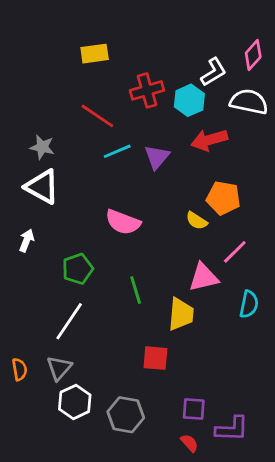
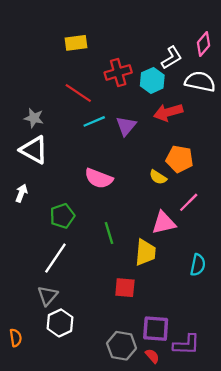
cyan semicircle: (249, 304) -> (198, 265), moved
orange semicircle: (20, 369) -> (16, 338), moved
purple square: (194, 409) -> (156, 329), size x1.4
gray hexagon: (126, 415) -> (122, 346), moved

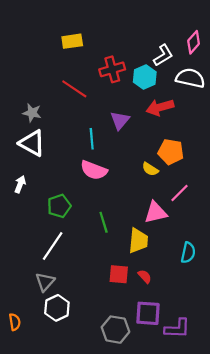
cyan line: (94, 121) -> (92, 139), moved, turned -72
red semicircle: (152, 356) -> (145, 276), moved

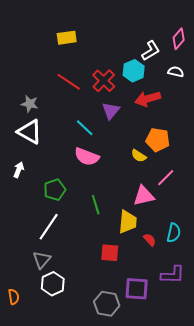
red cross: (112, 69) -> (104, 81), moved, turned -30
white semicircle: (190, 78) -> (176, 72), size x0.6
cyan line: (92, 139) -> (85, 128), turned -42
red semicircle: (145, 276) -> (150, 240), moved
purple L-shape: (177, 328) -> (173, 275), moved

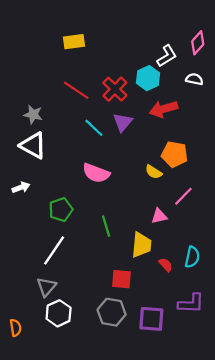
cyan line: (85, 128) -> (94, 128), moved
white arrow: (19, 170) -> (21, 187), turned 49
pink triangle: (144, 196) -> (159, 216), size x0.7
gray hexagon: (107, 304) -> (112, 312), moved

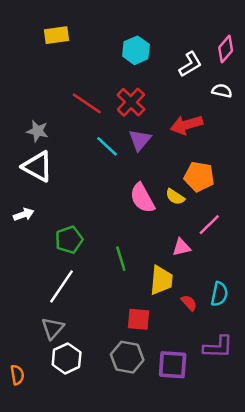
yellow rectangle: (74, 42) -> (56, 35), moved
cyan hexagon: (148, 78) -> (136, 50), moved
pink semicircle: (96, 173) -> (142, 198), moved, turned 40

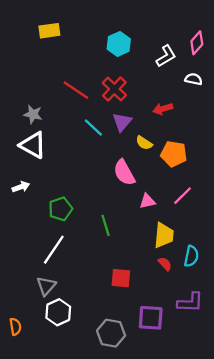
red arrow: (186, 125) -> (163, 109), size x0.7
yellow semicircle: (175, 197) -> (144, 143), moved
pink triangle: (181, 247) -> (147, 201), moved
yellow trapezoid: (161, 280) -> (164, 235), moved
gray hexagon: (127, 357) -> (111, 333), moved

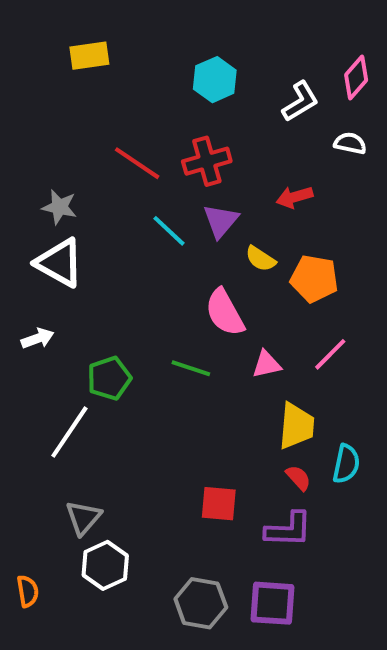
red cross: (114, 89) -> (207, 161), turned 30
green line: (106, 225) -> (191, 368), moved, turned -55
white line: (54, 250) -> (69, 432), moved
purple L-shape: (190, 302) -> (288, 530), moved
purple square: (151, 318) -> (273, 603), moved

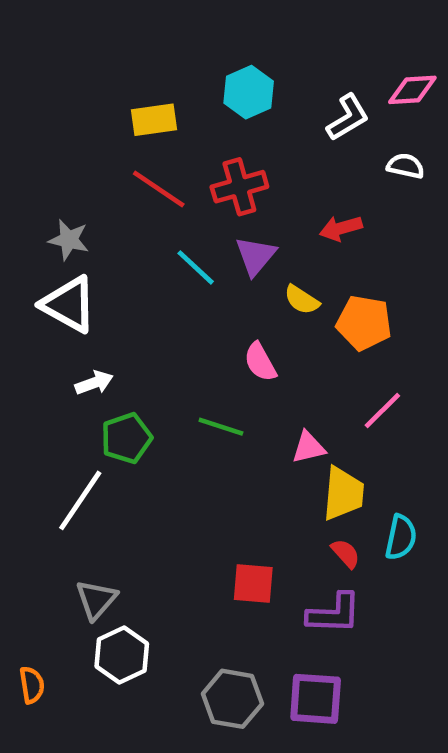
yellow rectangle: (89, 56) -> (154, 120), moved
pink diamond: (356, 78) -> (412, 90), turned 45
pink semicircle: (225, 312) -> (260, 362), size x0.7
white arrow: (38, 338) -> (94, 383), moved
pink triangle: (267, 364) -> (309, 447), moved

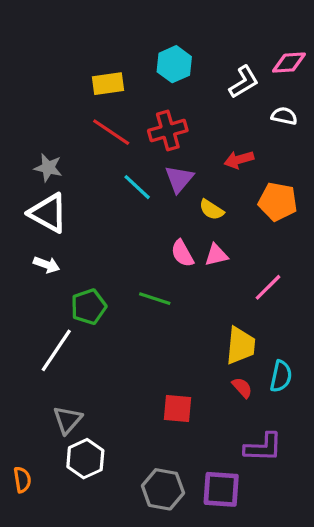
orange pentagon: (364, 323) -> (278, 202), moved
white arrow: (94, 383) -> (47, 265), moved, turned 40
pink triangle: (309, 447) -> (216, 255), moved
purple L-shape: (334, 613) -> (263, 447), moved

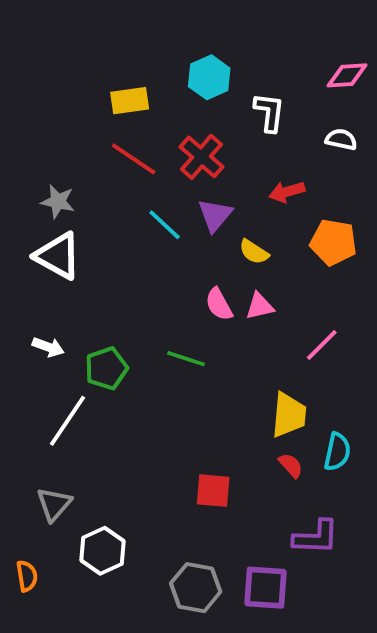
white L-shape: (244, 82) -> (269, 112), moved, turned -52
red cross: (168, 130) -> (201, 157), turned -33
white arrow: (47, 265) -> (48, 347), moved
gray triangle: (68, 420) -> (54, 504), moved

